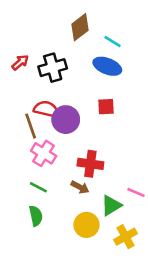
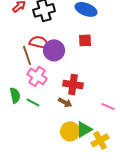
green triangle: (111, 205) -> (84, 129), moved
green semicircle: (36, 216) -> (15, 95), moved

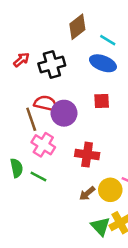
brown arrow: (65, 102) -> (87, 193), moved, turned 112
green triangle: (84, 129) -> (101, 226), moved, turned -42
yellow circle: (70, 131) -> (110, 190), moved

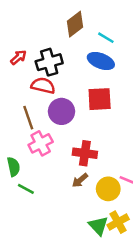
red square: (102, 101) -> (100, 99), size x1.5
red semicircle: (46, 103) -> (43, 86), moved
pink cross: (43, 145) -> (41, 143), turned 30
green line: (38, 176) -> (26, 189), moved
brown arrow: (87, 193) -> (80, 180), moved

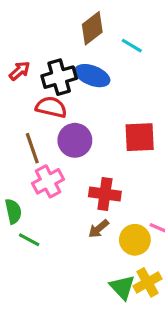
blue ellipse: (101, 61) -> (92, 76), moved
red square: (100, 99) -> (140, 137), moved

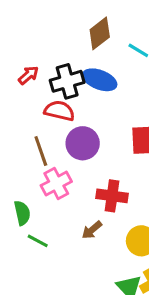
brown arrow: (99, 229) -> (92, 230), moved

